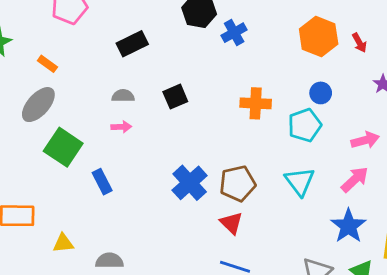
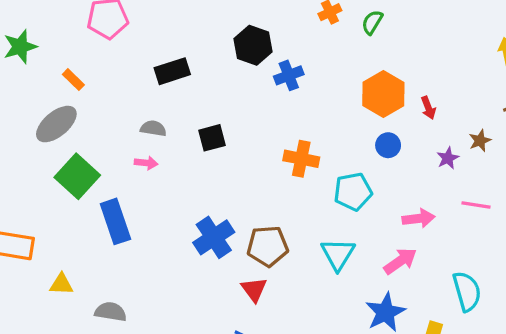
blue circle: (321, 93) -> (388, 145), moved
blue rectangle: (102, 182) -> (115, 221), size x1.5

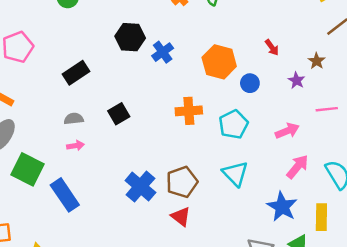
orange hexagon: (383, 94) -> (219, 62), moved
pink arrow: (400, 261) -> (297, 167), moved

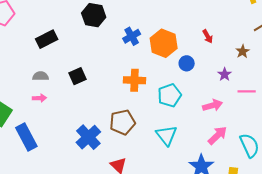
blue cross: (163, 52) -> (132, 36), moved
purple star: (297, 80) -> (225, 74), moved
brown pentagon: (182, 182) -> (122, 122), moved

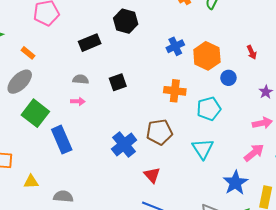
black hexagon: (94, 15) -> (126, 21), moved
pink arrow: (212, 105) -> (262, 123), moved

